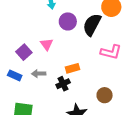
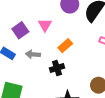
orange rectangle: (73, 68) -> (65, 46), moved, turned -32

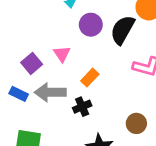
gray arrow: (33, 54) -> (50, 92), size x1.6

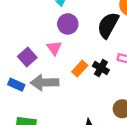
purple circle: (91, 25) -> (68, 24), moved
black cross: (82, 107) -> (101, 68), moved, turned -35

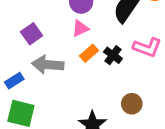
pink triangle: (54, 48) -> (80, 28), moved, turned 35
blue rectangle: (16, 85) -> (14, 81), moved, turned -63

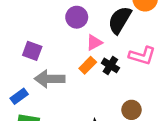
pink triangle: (80, 28) -> (94, 43), moved
purple square: (32, 34) -> (32, 51), turned -30

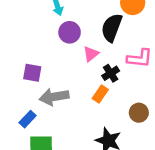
orange rectangle: (88, 65) -> (100, 94), moved
black cross: (110, 65) -> (111, 73), turned 35

